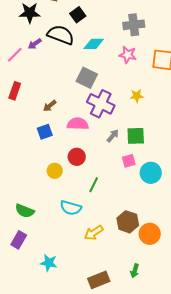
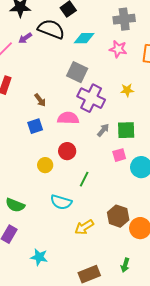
brown arrow: (50, 106) -> (40, 100), turned -88

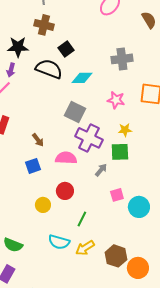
purple arrow: (25, 38) -> (11, 70), moved, turned -40
pink star: (118, 49) -> (116, 100), moved
green square: (126, 130) -> (120, 152), moved
yellow arrow: (84, 227) -> (85, 248), moved

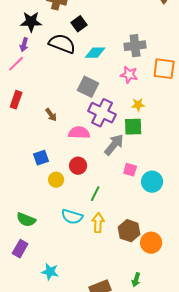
gray cross: (122, 59) -> (135, 46), moved
blue square: (33, 166) -> (41, 158), moved
gray arrow: (101, 170) -> (114, 145), size x1.6
pink square: (117, 195) -> (130, 170), turned 32
yellow arrow: (85, 248) -> (98, 223), turned 126

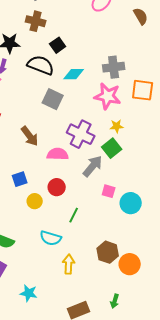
pink star: (129, 75) -> (108, 96), size x1.5
gray square: (88, 87) -> (53, 99), moved
brown arrow: (51, 115) -> (30, 136), size x1.5
green square: (133, 127) -> (112, 148), turned -36
yellow arrow: (98, 223) -> (69, 264), moved

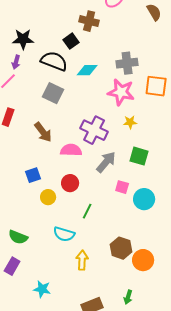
brown cross: (36, 21) -> (89, 21), moved
gray square: (53, 99) -> (53, 93), moved
green square: (112, 148) -> (139, 156), moved, turned -36

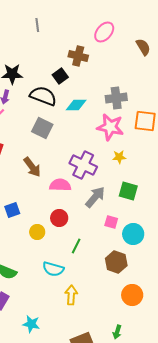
blue square: (33, 175) -> (12, 210), moved
brown hexagon: (121, 248) -> (116, 262), moved

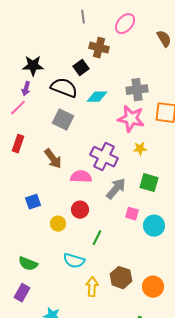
gray line: (37, 25) -> (83, 17), moved
brown hexagon: (116, 262) -> (121, 278), moved

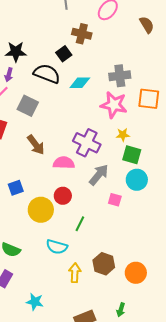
gray square: (63, 120) -> (28, 106), moved
green square: (149, 183) -> (132, 155), moved
yellow circle: (58, 224) -> (41, 210), size x1.6
cyan circle: (154, 226) -> (137, 180), moved

